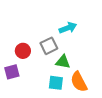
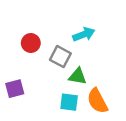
gray square: (49, 46) -> (60, 57), turned -36
red circle: (23, 51) -> (31, 43), moved

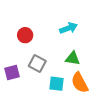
gray square: (60, 57) -> (37, 63), moved
green triangle: (78, 76) -> (73, 58), moved

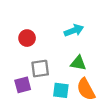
gray square: (37, 63) -> (40, 69), turned -36
purple square: (12, 73) -> (23, 85), moved

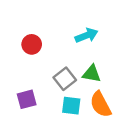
gray square: (40, 69) -> (65, 79), moved, turned -30

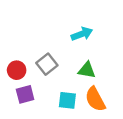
red circle: (32, 44) -> (17, 70), moved
gray square: (65, 79) -> (47, 64), moved

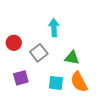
cyan arrow: (82, 34) -> (54, 28), moved, turned -72
red circle: (17, 70) -> (14, 43), moved

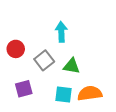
green triangle: (72, 58) -> (72, 66), moved
orange semicircle: (79, 82) -> (90, 93), turned 110

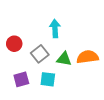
orange semicircle: (90, 93) -> (88, 57), moved
cyan square: (64, 95) -> (48, 79), moved

